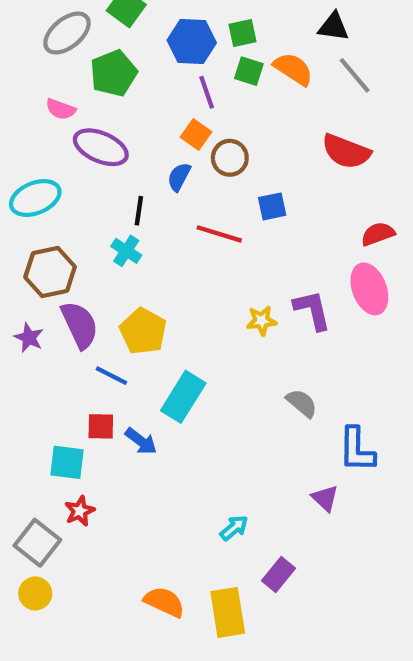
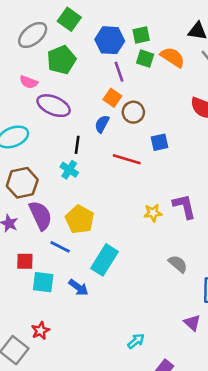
red square: (101, 426) -> (25, 261), moved
cyan square: (67, 462) -> (43, 282), moved

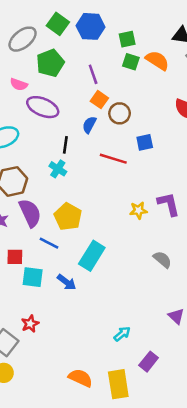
blue hexagon: (110, 40) -> (91, 26), moved
purple line: (119, 72) -> (93, 74), moved

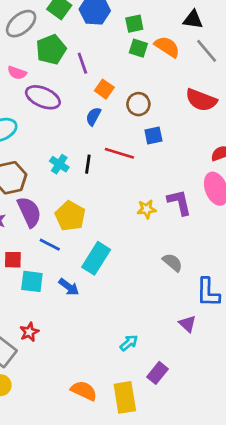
purple line: (93, 74) -> (82, 63), moved
brown circle: (120, 113) -> (138, 104), moved
black line: (65, 145) -> (88, 164), moved

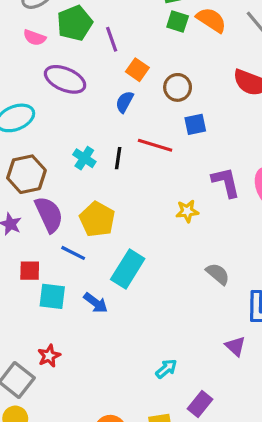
pink semicircle: (17, 73) -> (35, 38), moved
purple L-shape: (179, 202) -> (226, 182), moved

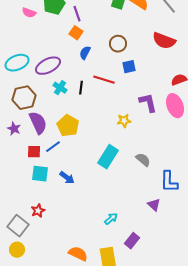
orange square: (137, 70) -> (76, 33), moved
purple ellipse: (65, 79) -> (48, 66), moved, turned -50
blue line: (73, 253) -> (53, 147), turned -63
cyan rectangle: (128, 269) -> (108, 157), moved
red square: (30, 271) -> (34, 152), moved

